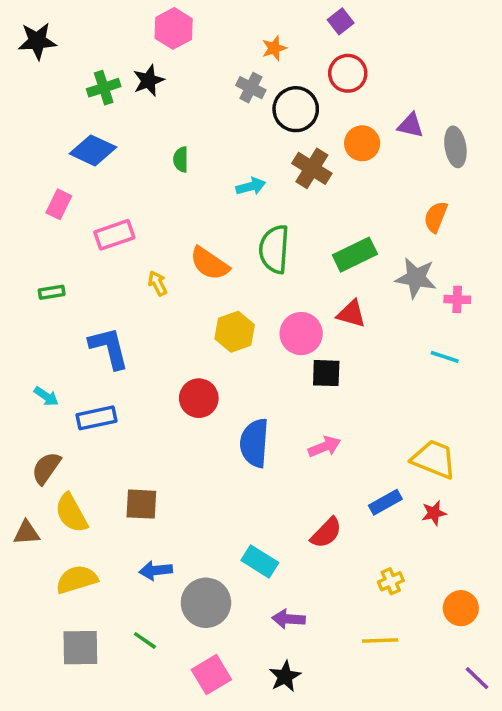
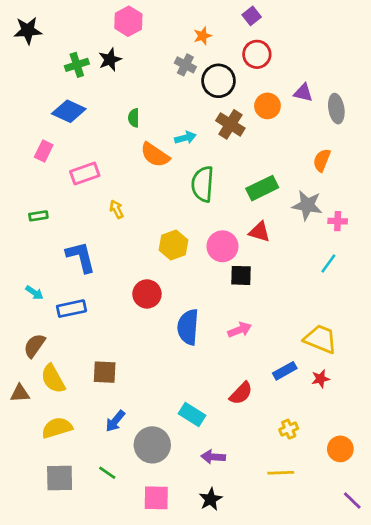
orange semicircle: (210, 264) -> (155, 155), moved
cyan line: (445, 357) -> (328, 264), turned -72
blue arrow: (156, 570) -> (115, 421), turned -45
pink square: (211, 675) -> (156, 498), turned 32

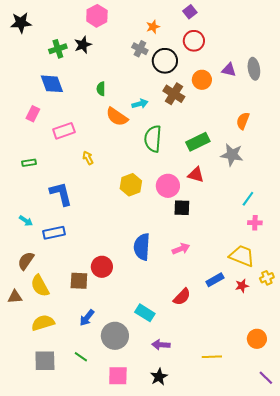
gray ellipse: (336, 109) -> (254, 69), moved
blue diamond: (69, 111) -> (52, 84), turned 45
pink cross: (338, 221) -> (255, 223), moved
red circle: (147, 294) -> (102, 267), moved
yellow cross: (289, 429) -> (267, 278), moved

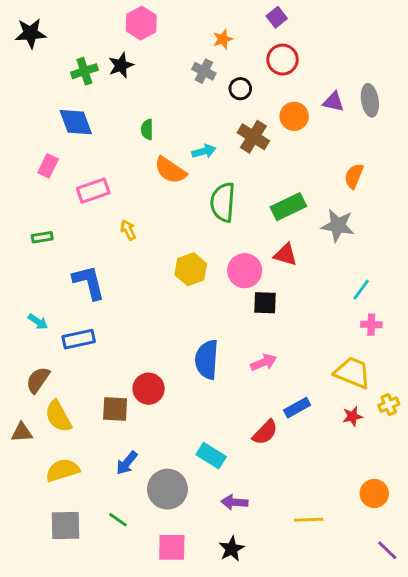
black circle: (165, 61) -> (240, 89), size x0.6
blue rectangle: (215, 280) -> (297, 408), moved

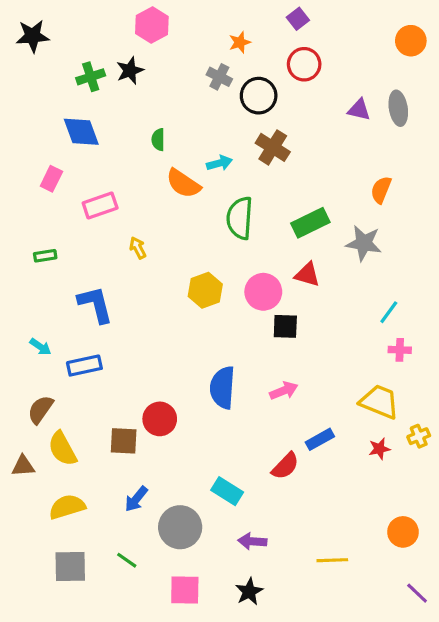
black circle: (240, 89) -> (259, 96), size x1.5
orange circle: (294, 116) -> (411, 41), moved

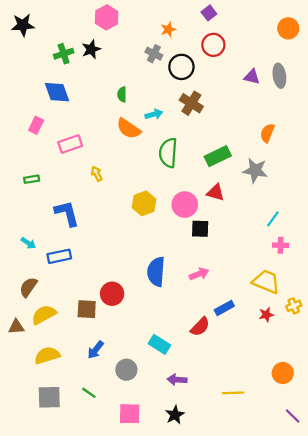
green semicircle: (158, 140) -> (122, 94), moved
yellow semicircle: (62, 449) -> (44, 315), turned 90
gray circle: (180, 527) -> (126, 370), size x0.7

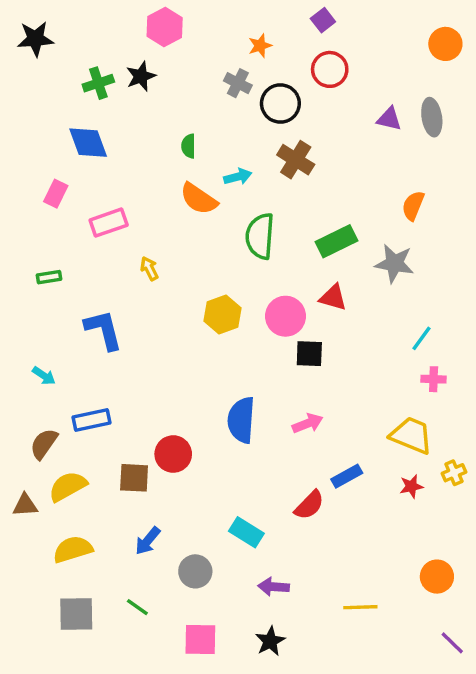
blue rectangle: (59, 256) -> (92, 420), moved

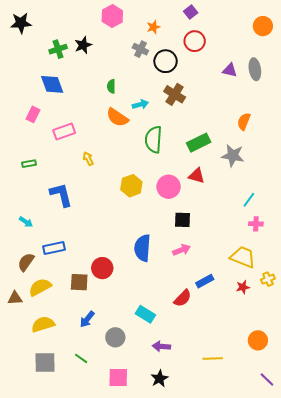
pink hexagon: (165, 27) -> (112, 16), moved
black square: (309, 354) -> (183, 220), moved

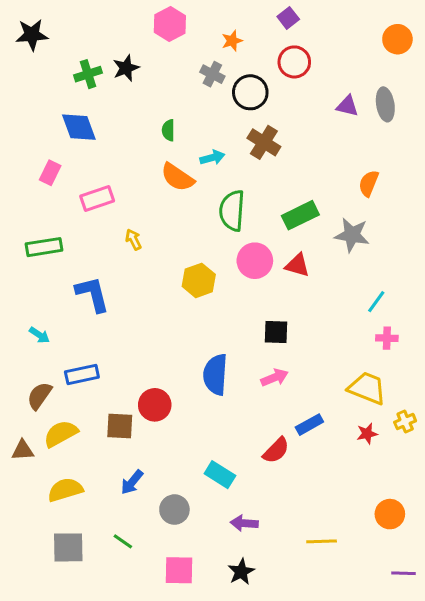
green rectangle: (29, 164) -> (44, 247), size x1.6
pink circle: (169, 187) -> (255, 261), moved
purple line: (267, 380) -> (404, 573), turned -42

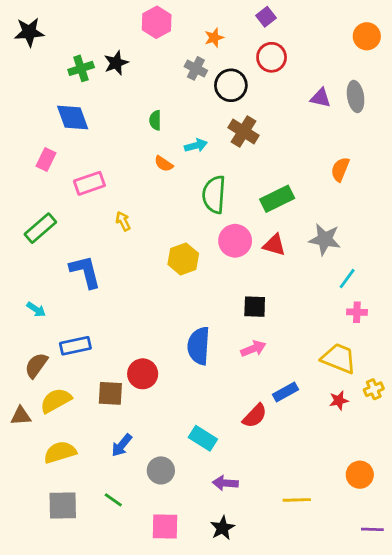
orange semicircle: (177, 177) -> (164, 164), size x0.6
gray star: (352, 235) -> (325, 239), moved
green rectangle: (44, 247) -> (40, 228), turned -32

